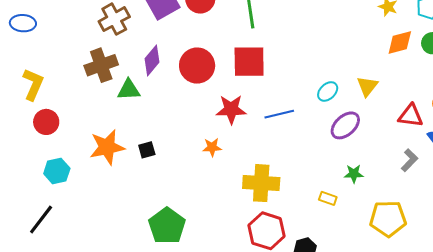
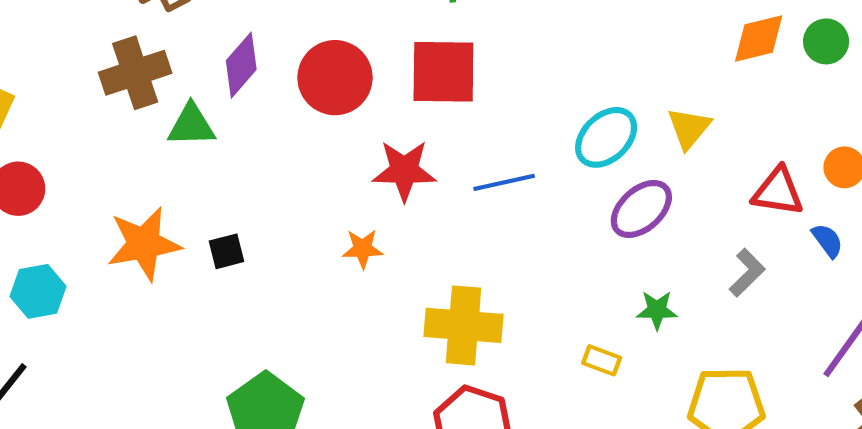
cyan ellipse: (328, 91) -> (606, 137), size x1.4
gray L-shape: (409, 160) -> (747, 273), moved

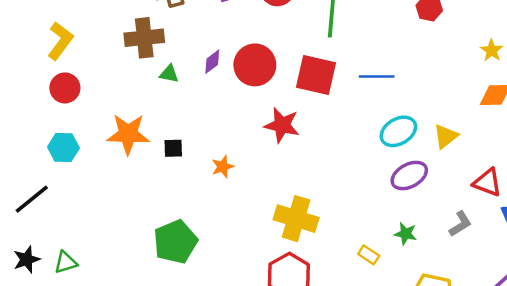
purple diamond: (241, 65) -> (212, 62), moved, size x0.7
green triangle: (191, 125) -> (169, 74), size x0.7
blue line: (504, 182) -> (377, 77), moved
orange star: (363, 249) -> (223, 167), moved, turned -30

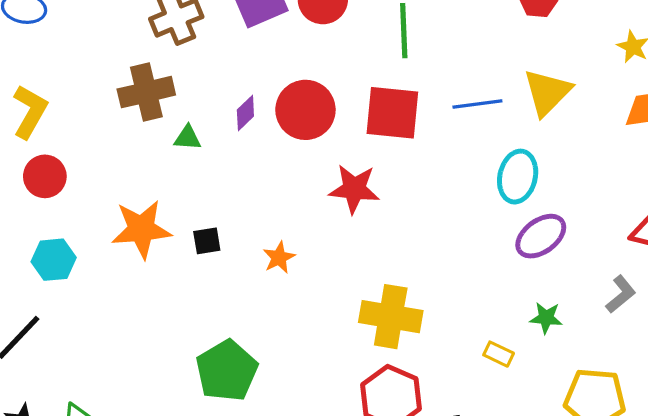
cyan ellipse: (398, 131) -> (518, 177), turned -39
yellow triangle: (446, 136) -> (547, 92), moved, size x1.4

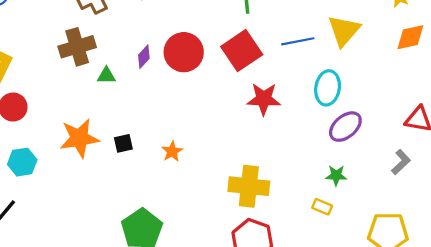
red square: (392, 113) -> (242, 51), turned -36
red star: (354, 189) -> (264, 99), moved
green star: (546, 318) -> (336, 175), moved

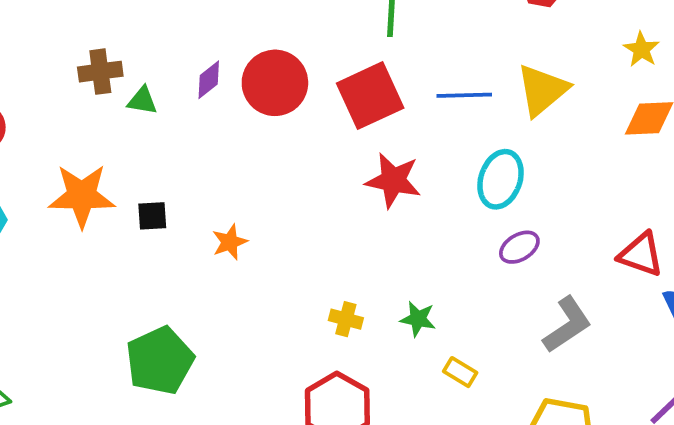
brown cross: (77, 47) -> (100, 72), moved, size x0.7
purple ellipse: (345, 127) -> (519, 247), size x0.7
gray L-shape: (401, 162) -> (567, 325), moved, size x1.4
green star: (336, 175) -> (418, 319), moved
yellow cross: (249, 186) -> (346, 319), size x0.5

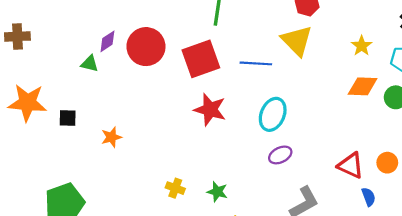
brown cross: (100, 72) -> (17, 36), moved
yellow triangle: (542, 90) -> (297, 41), moved, turned -40
green triangle: (142, 101) -> (90, 64), moved

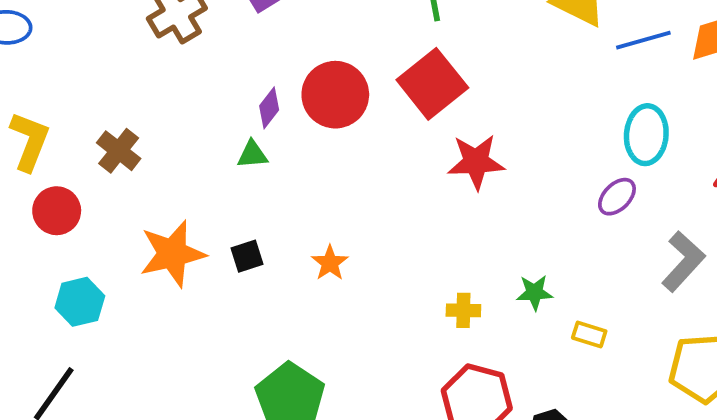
brown cross: (17, 36) -> (119, 151), turned -30
blue line: (256, 63) -> (643, 40), moved
cyan ellipse: (273, 114) -> (646, 135), moved

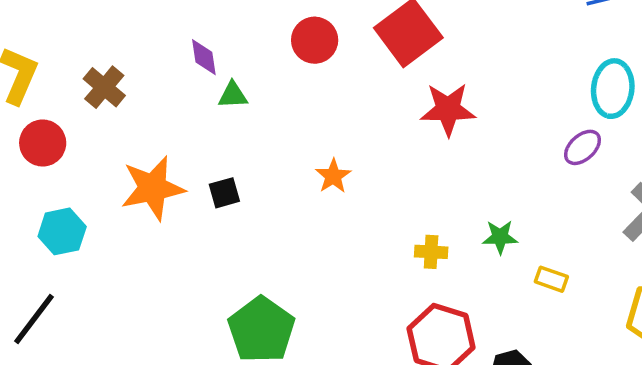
red circle: (335, 95) -> (315, 40), size x0.7
purple diamond: (269, 108) -> (204, 57), moved, turned -48
orange star: (330, 263) -> (333, 176), moved

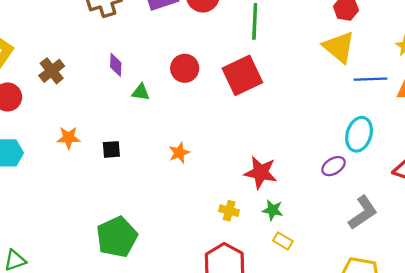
green triangle: (233, 95) -> (141, 92), moved
red star: (448, 109) -> (261, 173), moved
orange star: (153, 188) -> (69, 138), size x0.6
yellow rectangle: (551, 279) -> (283, 241), moved

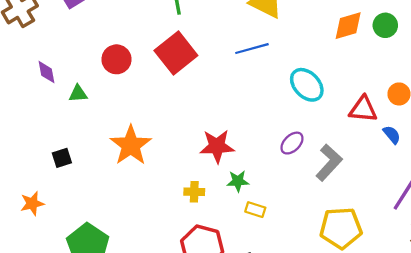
blue line: (370, 79) -> (252, 49), moved
cyan ellipse: (359, 134) -> (307, 85), turned -48
orange star: (69, 138) -> (32, 204), moved
orange star: (179, 153) -> (131, 145), size x1.8
purple ellipse: (334, 166) -> (292, 143), moved

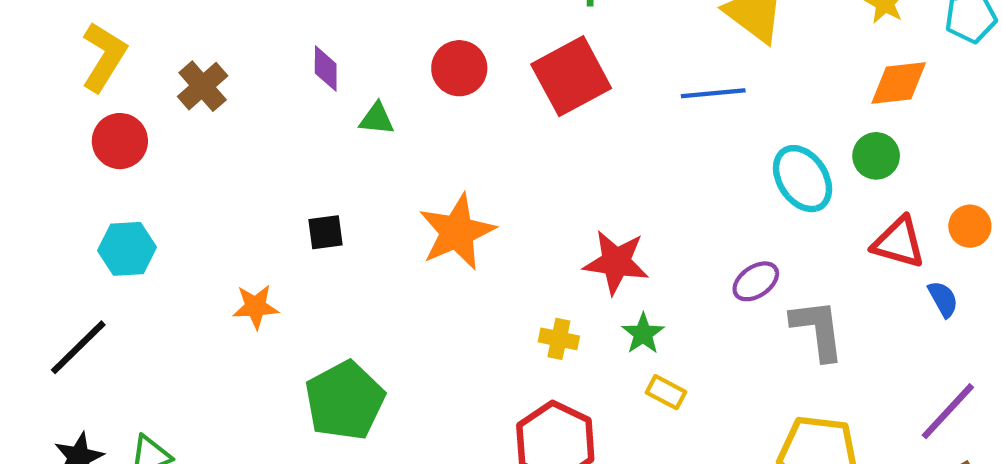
green circle: (385, 25) -> (876, 156), moved
gray L-shape: (329, 163) -> (818, 330), turned -60
green star: (238, 181) -> (643, 334), turned 30

